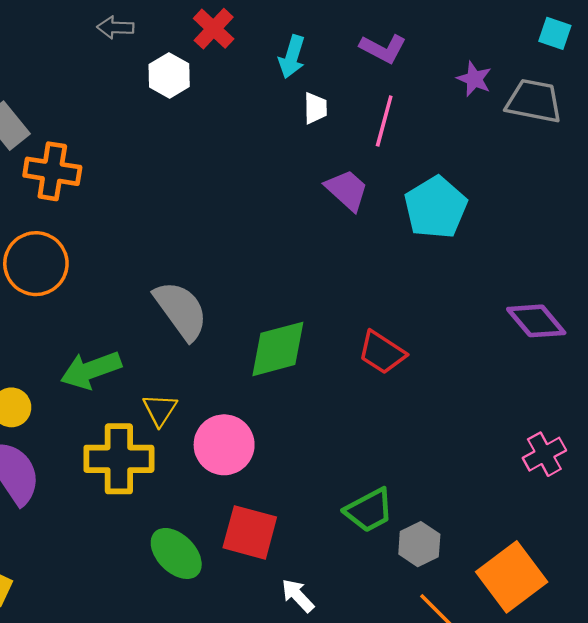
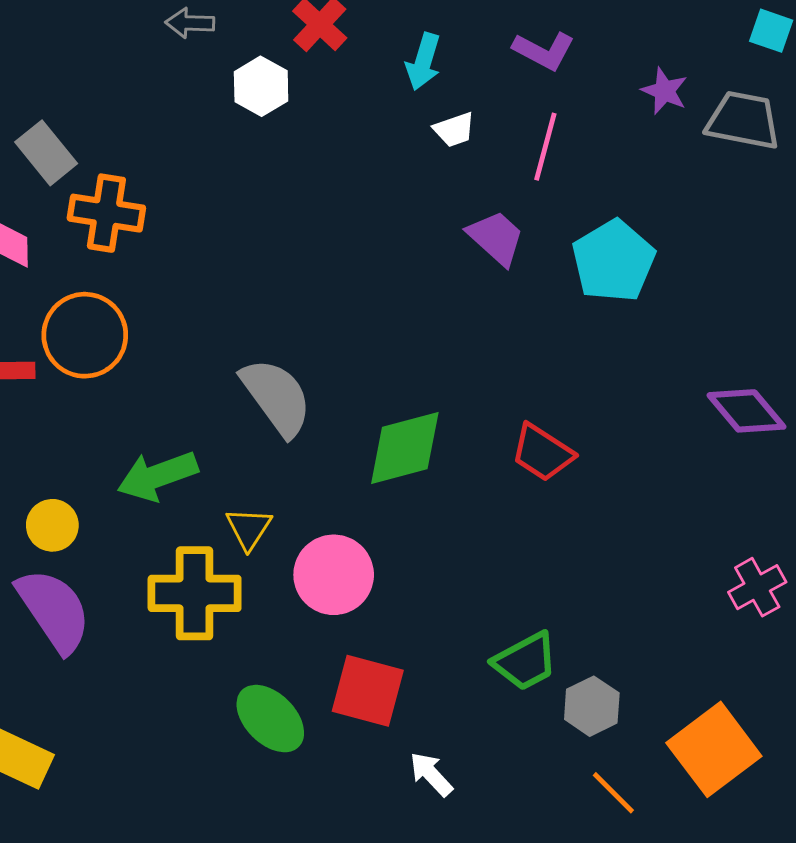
white trapezoid: (315, 108) -> (454, 130), turned 72

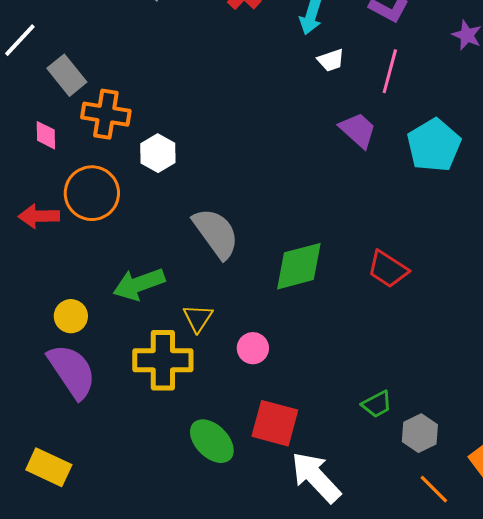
white hexagon: (261, 86) -> (158, 153), moved
pink circle: (334, 575) -> (253, 348), size x0.6
green trapezoid: (525, 661) -> (377, 404), size x0.7
white arrow: (431, 774) -> (316, 477), size x1.8

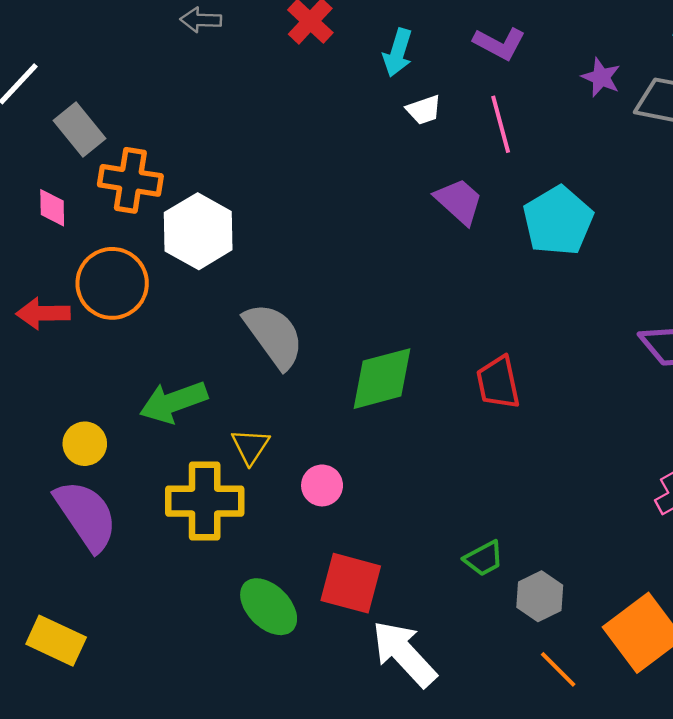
pink line: (390, 71) -> (501, 124), turned -30
white hexagon: (158, 153) -> (198, 231), size x1.5
red trapezoid: (388, 269) -> (498, 382), turned 45

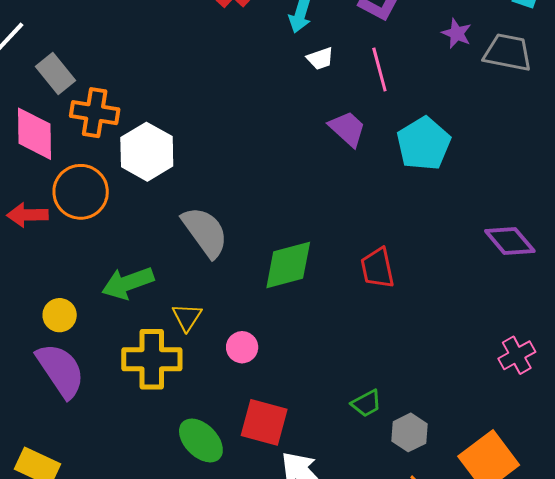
pink diamond: (52, 208) -> (34, 134), size x1.8

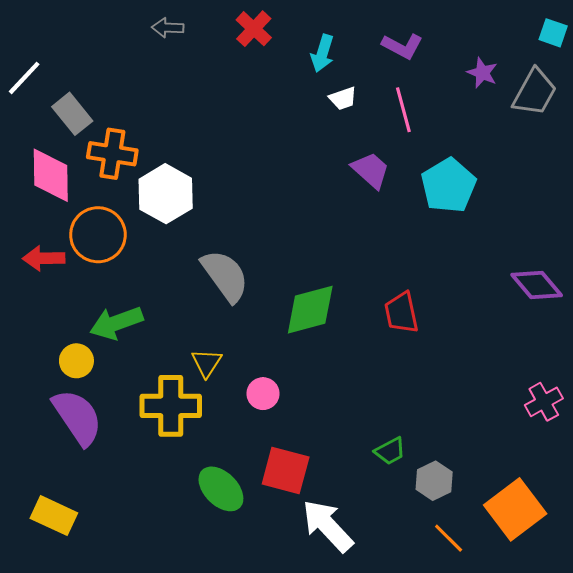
gray trapezoid: (508, 52) -> (535, 92), turned 108
green arrow: (128, 283) -> (116, 323), moved

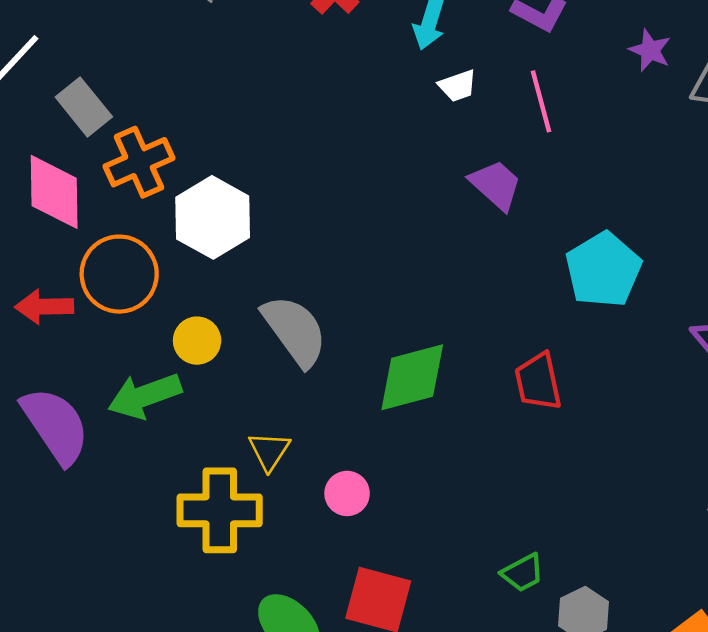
orange cross: (112, 154) -> (139, 162), turned -33
cyan pentagon: (449, 186) -> (603, 270), moved
yellow circle: (76, 361) -> (197, 341), moved
purple semicircle: (77, 417) -> (55, 425), moved

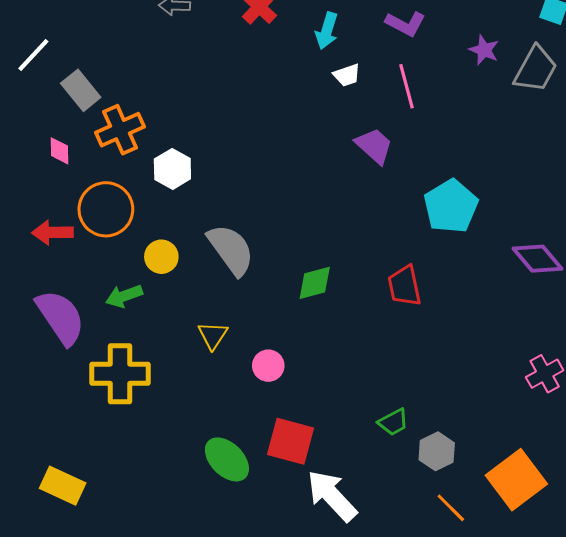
pink diamond: (54, 192) -> (60, 151), size x0.5
white hexagon: (213, 217) -> (172, 169), size x0.7
green diamond: (412, 377) -> (315, 283), size x0.7
green arrow: (145, 396) -> (124, 296), size x0.7
yellow cross: (220, 510) -> (120, 374), moved

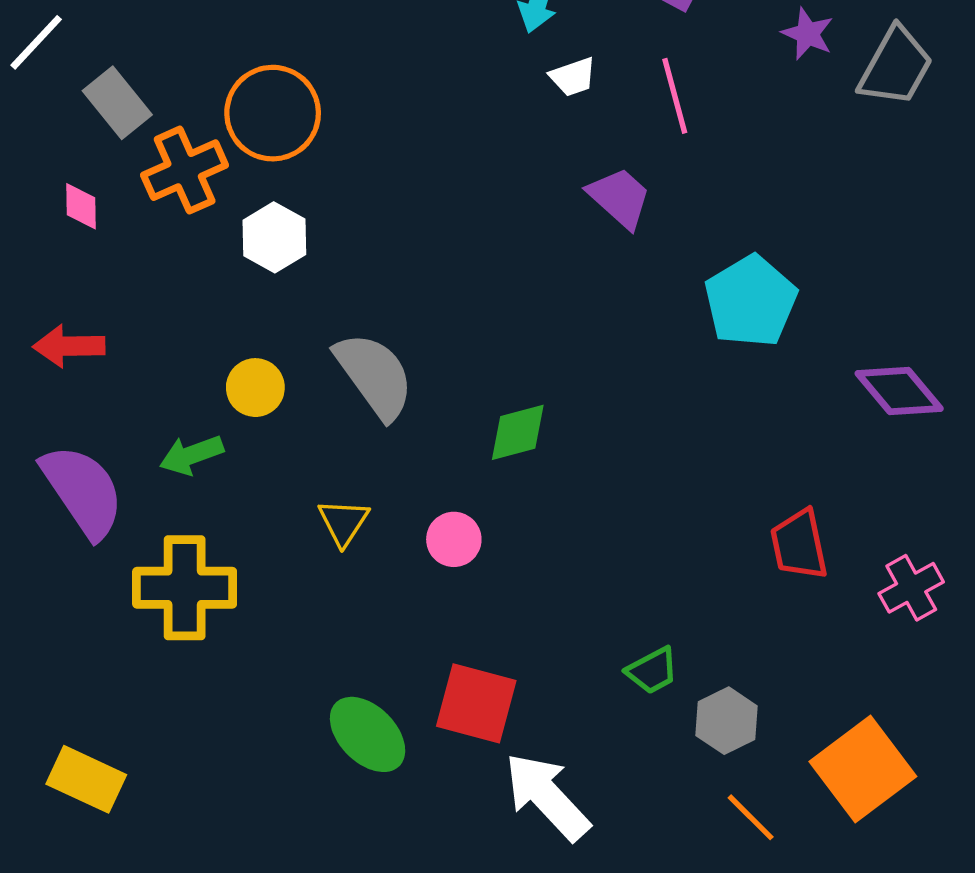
orange circle: (106, 209) -> (273, 113), moved
red trapezoid: (404, 286) -> (799, 545), moved
pink circle: (268, 366) -> (454, 539), moved

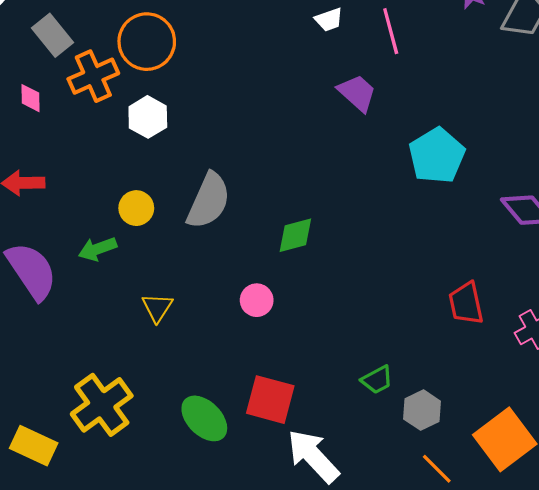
gray semicircle: (374, 375) -> (208, 201), turned 60
yellow triangle: (343, 522) -> (157, 307), moved
yellow cross: (185, 588) -> (102, 405), moved, turned -36

